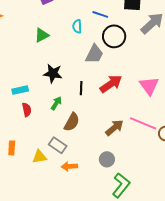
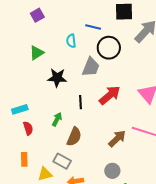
black star: (53, 73) -> (57, 78), moved
orange rectangle: (12, 148) -> (24, 159), moved

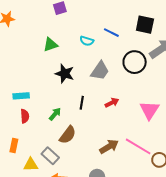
cyan semicircle: (71, 41) -> (87, 41), turned -80
black circle: (109, 48) -> (135, 62), moved
red arrow: (110, 95) -> (112, 103), size x0.6

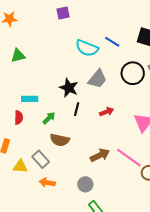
cyan semicircle: (87, 41) -> (87, 48), size x1.6
green triangle: (50, 45) -> (18, 56), moved
black star: (65, 74) -> (69, 88), moved
cyan rectangle: (21, 96) -> (30, 99), moved
brown semicircle: (68, 135) -> (60, 140), turned 60

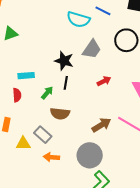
black line: (77, 109) -> (66, 83), moved
gray circle: (85, 184) -> (90, 155), size x1.6

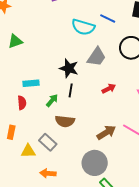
orange arrow: (51, 157) -> (48, 173), moved

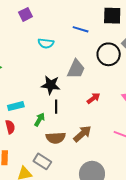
cyan semicircle: (83, 27) -> (46, 43), moved, size x0.7
brown arrow: (106, 133) -> (82, 134), moved

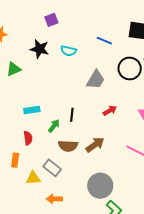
black star: (51, 85) -> (40, 49), moved
red semicircle: (10, 127) -> (28, 138), moved

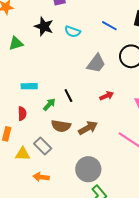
black line: (72, 115) -> (68, 96), turned -40

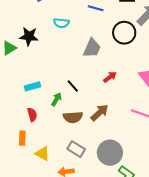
black star: (44, 26) -> (29, 36), moved
gray rectangle: (43, 146) -> (76, 149), moved
yellow triangle: (23, 154) -> (42, 154), turned 42

